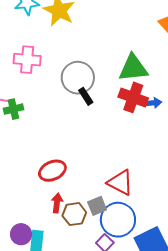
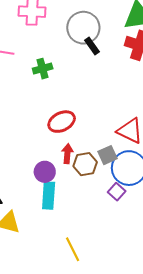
green cross: (13, 109) -> (43, 69), moved
purple circle: (21, 234) -> (45, 172), moved

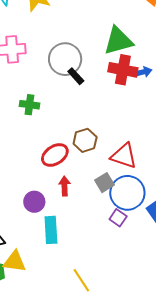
green cross: (43, 69) -> (29, 105), turned 30
brown hexagon: (85, 164) -> (85, 140), moved
purple circle: (45, 172) -> (34, 202), moved

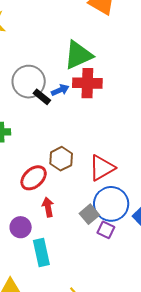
blue arrow: (143, 72) -> (60, 90), moved
red triangle: (124, 156) -> (102, 168), turned -40
gray square: (105, 183) -> (89, 214), moved

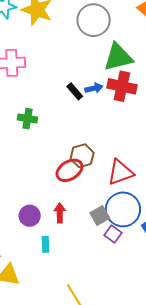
gray circle: (29, 82) -> (94, 20), moved
red ellipse: (34, 178) -> (69, 170), moved
red arrow: (48, 207) -> (60, 213), moved
cyan rectangle: (41, 252) -> (46, 244), size x0.6

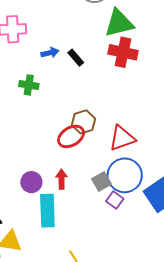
blue arrow: (94, 88) -> (50, 53), moved
cyan rectangle: (46, 244) -> (47, 211), size x2.0

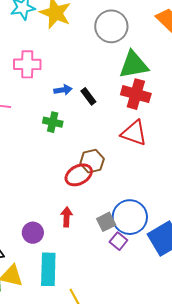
green cross: (29, 85) -> (53, 122), moved
red triangle: (122, 138) -> (134, 133), moved, turned 36
purple circle: (31, 182) -> (33, 233), moved
cyan rectangle: (47, 211) -> (48, 269), moved

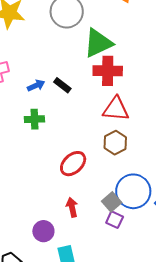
brown hexagon: (92, 161) -> (115, 143), moved
purple square: (118, 241) -> (115, 220), moved

